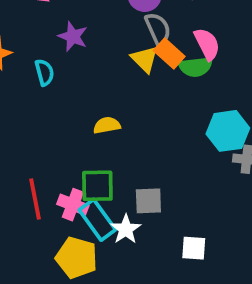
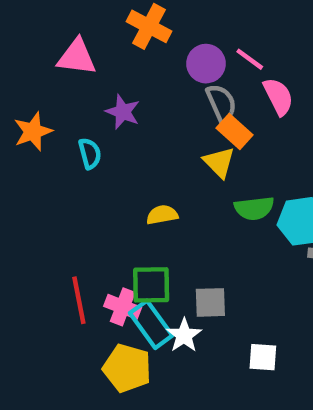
pink semicircle: (207, 44) -> (278, 96), moved
yellow triangle: (145, 59) -> (219, 162), moved
green semicircle: (196, 67) -> (254, 208), moved

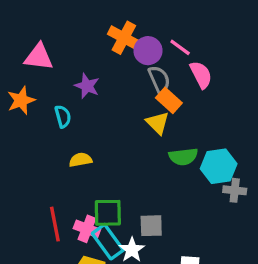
orange cross: (149, 26) -> (124, 38), moved
pink triangle: (77, 57) -> (39, 57), moved
yellow semicircle: (162, 215) -> (81, 160), moved

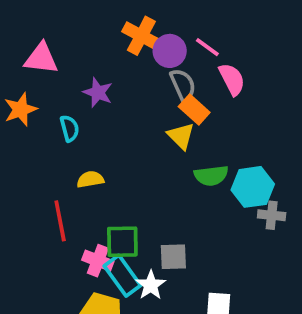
red line: (55, 224) -> (60, 221), moved

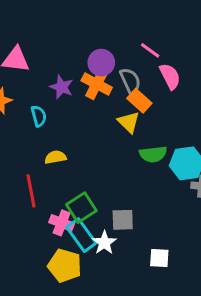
orange cross: (141, 36) -> (97, 84), moved
purple circle: (170, 51) -> (101, 63), moved
green square: (122, 242) -> (81, 208), turned -32

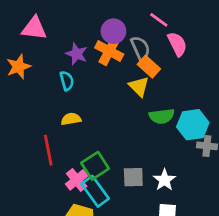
cyan semicircle: (39, 116) -> (67, 81), moved
pink cross: (62, 223) -> (77, 180), turned 30
white star: (104, 243) -> (164, 180), moved

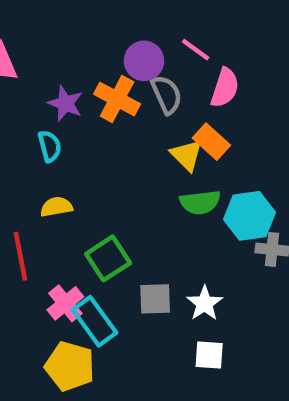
purple circle: (113, 31) -> (144, 61), moved
pink semicircle: (177, 44) -> (225, 88), turned 45
orange rectangle: (149, 67) -> (211, 142), moved
yellow triangle: (139, 86) -> (187, 155), moved
green square: (95, 166) -> (108, 258), moved

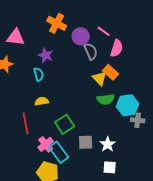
orange cross: (117, 99) -> (57, 23), moved

